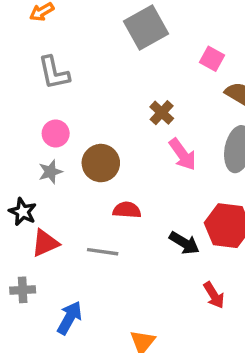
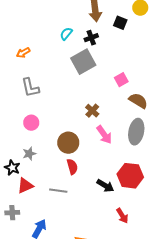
pink square: (212, 59) -> (121, 80), turned 32
brown circle: (101, 163) -> (68, 143), moved
gray star: (50, 172) -> (29, 154), moved
red semicircle: (127, 210) -> (72, 167), turned 70

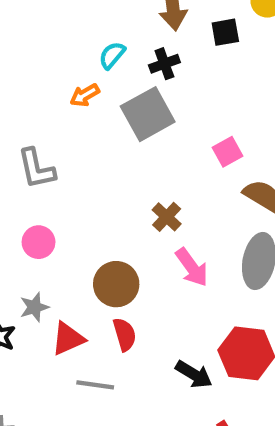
black square: (120, 23) -> (225, 32), turned -32
orange arrow: (23, 53) -> (85, 95), moved
red triangle: (25, 186) -> (68, 339), moved

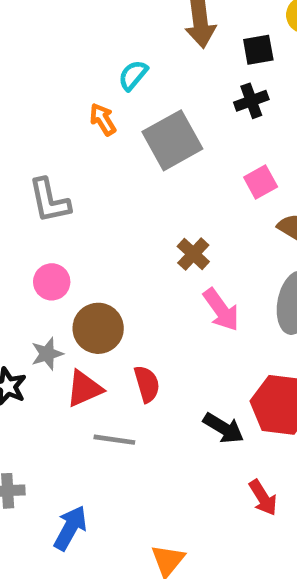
black cross: (164, 64) -> (251, 101), moved
orange arrow: (85, 95) -> (103, 119), turned 88
brown circle: (116, 284) -> (98, 328), moved

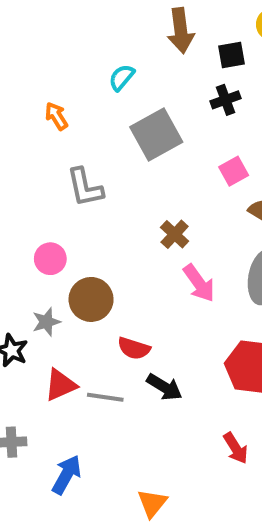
orange arrow: (103, 119) -> (56, 116), moved
gray L-shape: (49, 201) -> (85, 187), moved
red semicircle: (147, 384) -> (134, 348), turned 124
red triangle: (84, 389) -> (60, 385), moved
black arrow: (223, 428) -> (164, 387), moved

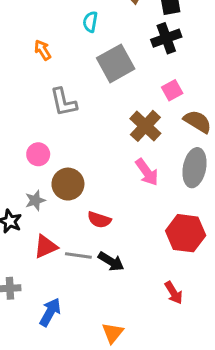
cyan semicircle: (122, 77) -> (90, 22), turned -30
black cross: (225, 100) -> (166, 38), size x1.4
brown cross: (175, 234) -> (145, 126), moved, size x1.5
black arrow: (164, 387) -> (111, 261), moved

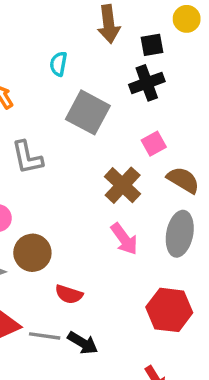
gray square: (116, 63) -> (88, 112), turned -33

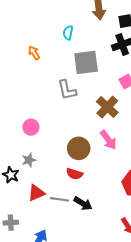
gray square: (88, 112) -> (86, 62), turned -35
gray L-shape: (27, 157) -> (67, 90), moved
brown circle: (32, 253) -> (79, 148), moved

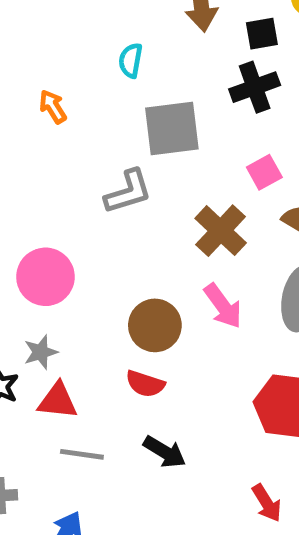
gray L-shape: (67, 90) -> (128, 192), turned -95
pink circle: (31, 127) -> (45, 277), size x1.5
red triangle: (36, 193) -> (58, 401), moved, turned 30
gray line: (60, 199) -> (82, 454), moved

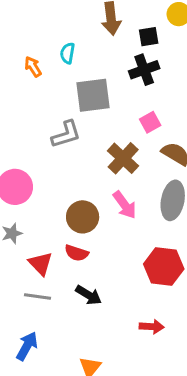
orange arrow: (53, 107) -> (33, 67), moved
red triangle: (58, 401) -> (40, 263), moved, turned 40
red arrow: (267, 503) -> (152, 327), turned -55

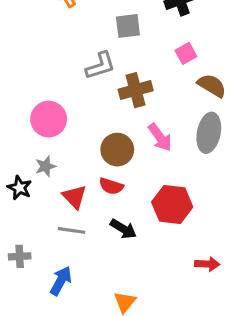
gray square: (93, 95) -> (128, 26), size x0.7
brown cross: (123, 158) -> (136, 90), moved, turned 32
red hexagon: (164, 266) -> (172, 204), moved
red arrow: (152, 327) -> (207, 264), moved

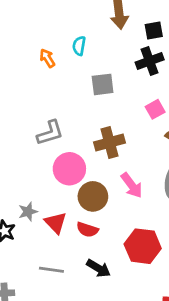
gray L-shape: (100, 66) -> (50, 133), moved
pink circle: (49, 119) -> (69, 169), moved
red triangle: (75, 197) -> (56, 223), moved

